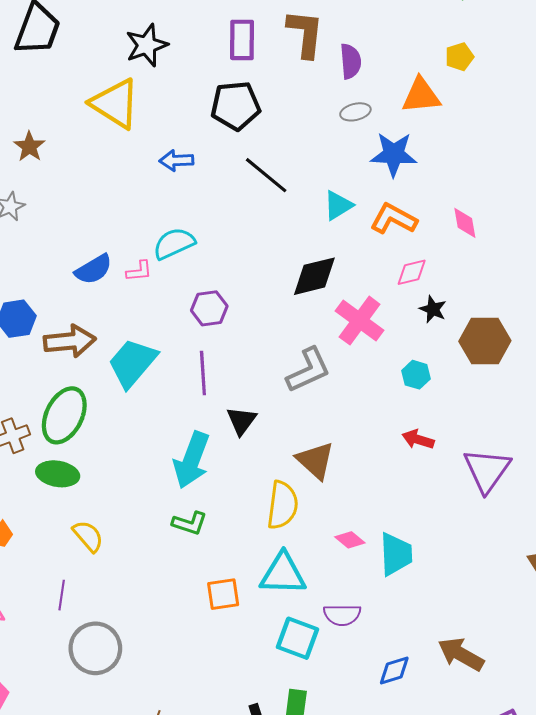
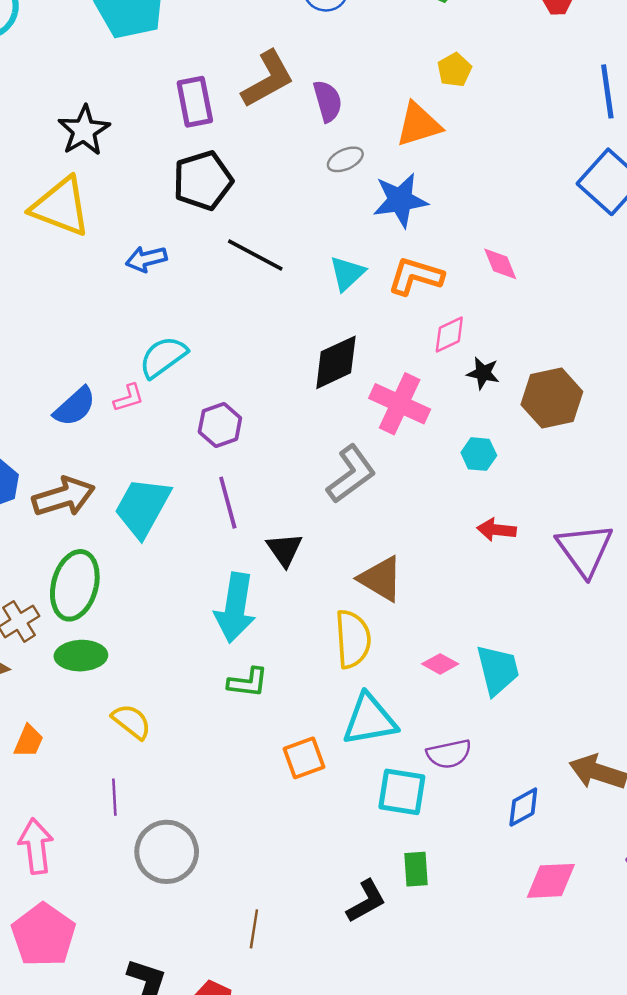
brown L-shape: (305, 34) -> (268, 79), turned 66

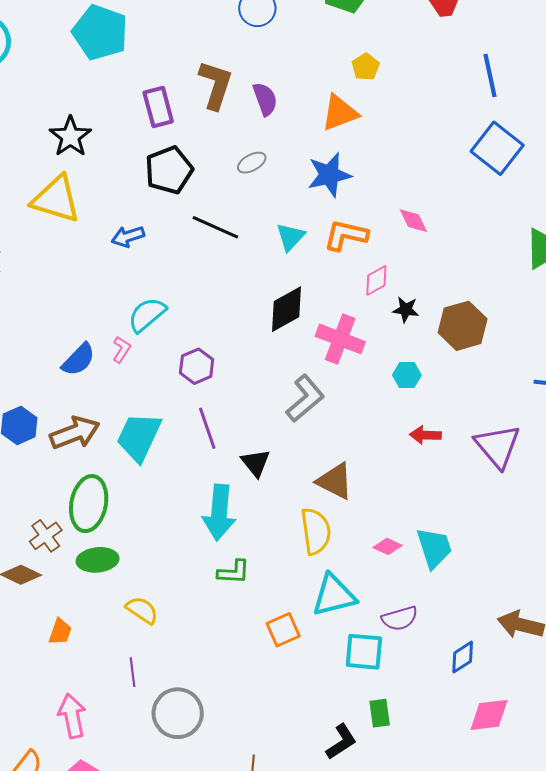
brown L-shape: (268, 79) -> (216, 85), turned -39
gray ellipse: (345, 159) -> (252, 163), moved
pink L-shape: (129, 398) -> (122, 349), turned -36

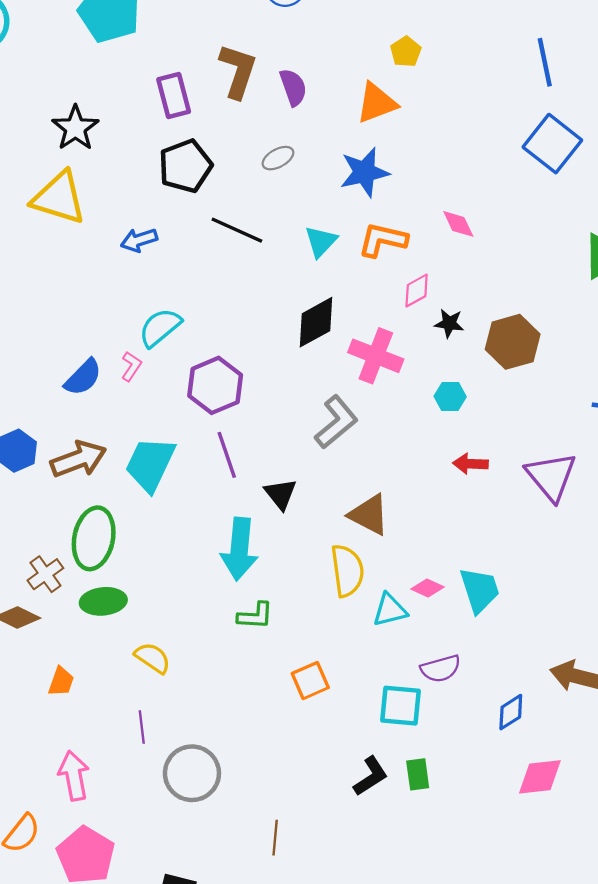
purple hexagon: (197, 366) -> (215, 385), size x1.4
cyan triangle: (334, 595) -> (390, 610), moved, size x0.7
black L-shape: (341, 742) -> (371, 776), moved

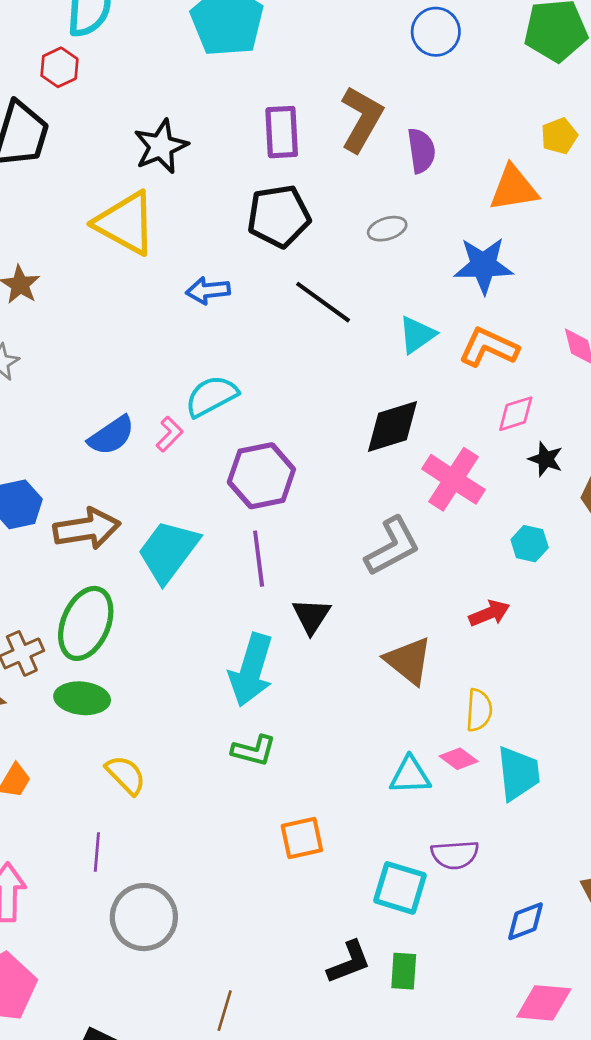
red arrow: (470, 464) -> (489, 613), moved, turned 144
yellow semicircle: (347, 571) -> (479, 710), moved, size x0.7

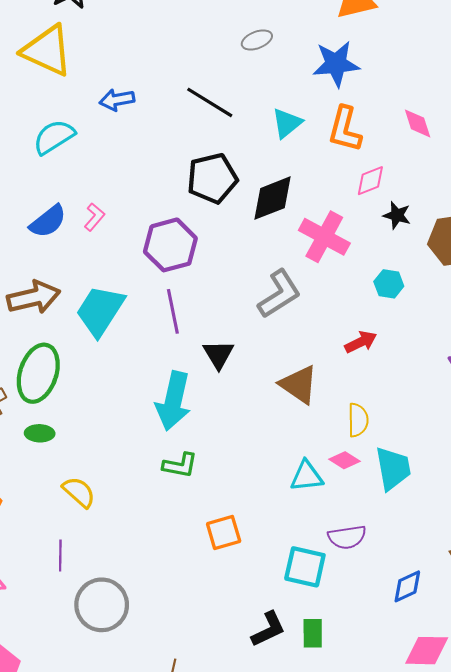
black pentagon: (279, 216) -> (212, 178), moved
orange L-shape: (489, 347) -> (345, 129), turned -96
cyan semicircle: (211, 396) -> (54, 137), moved
green ellipse: (82, 698) -> (40, 433), size x0.7

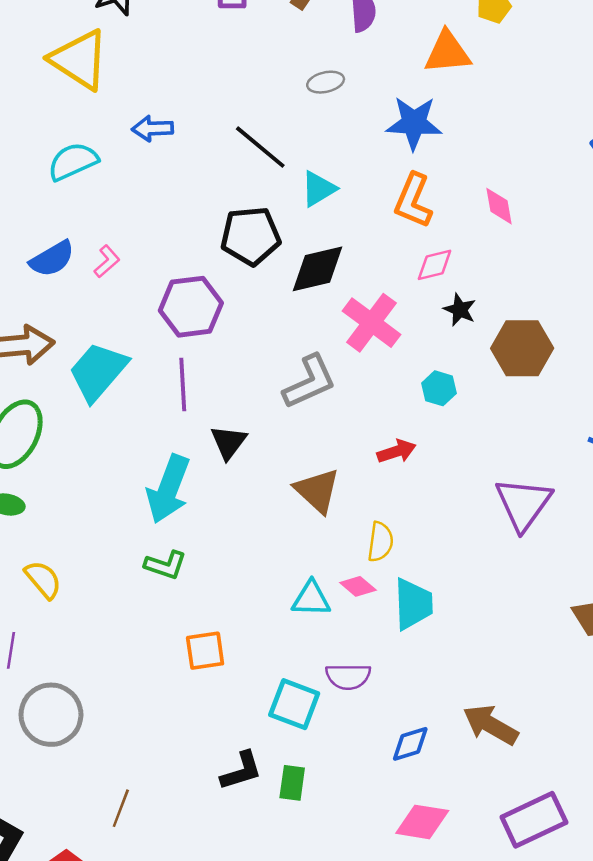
cyan triangle: (287, 123) -> (318, 189), moved

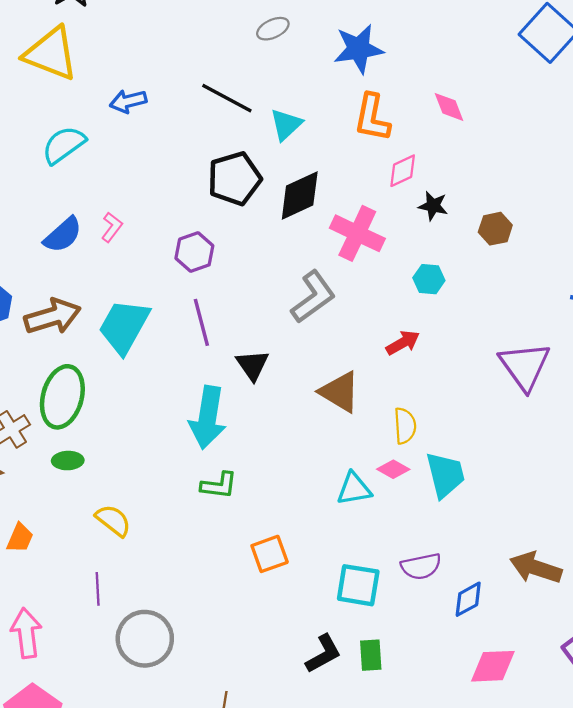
purple hexagon: (191, 307) -> (194, 252), size x0.7
brown hexagon: (522, 348) -> (495, 229), size x0.6
purple semicircle: (348, 676) -> (421, 566), moved

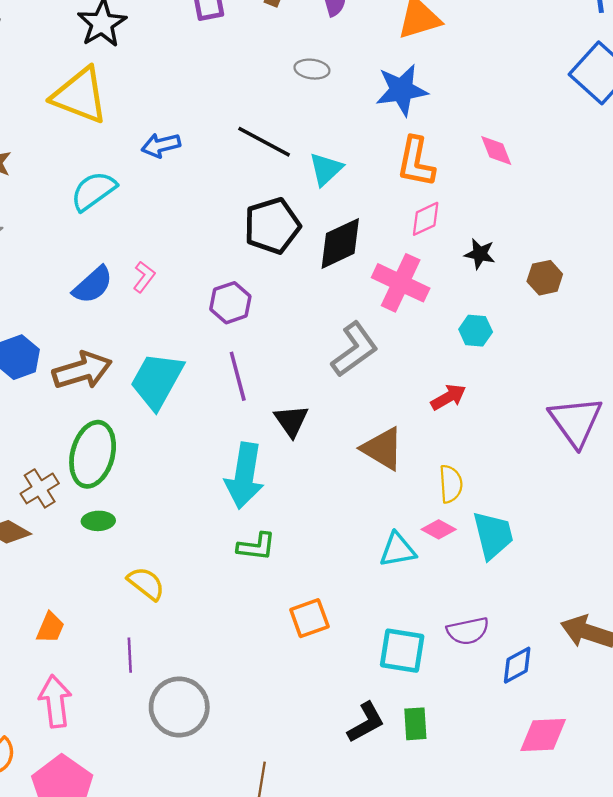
gray ellipse: (273, 29) -> (312, 69), turned 32
pink diamond: (403, 171) -> (426, 219), moved
orange trapezoid: (20, 538) -> (50, 628), moved

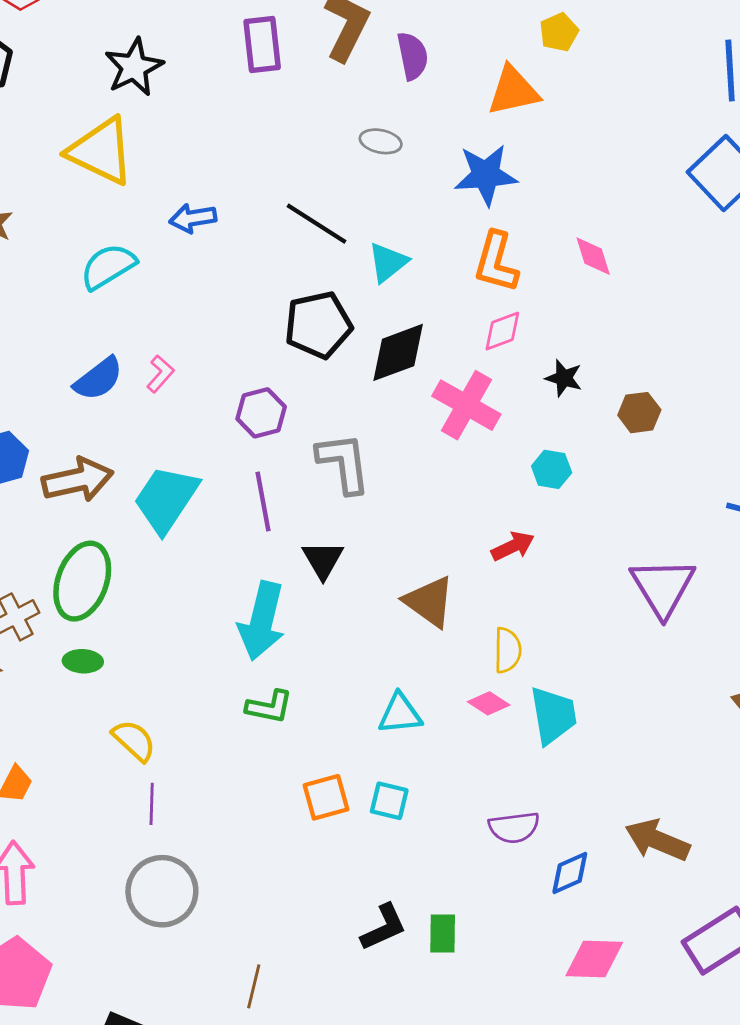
gray L-shape: (355, 349) -> (344, 463), moved, turned -66
cyan triangle: (398, 550) -> (400, 714), moved
cyan square: (402, 651) -> (389, 801), moved, size x0.7
purple line: (130, 655) -> (152, 804), moved

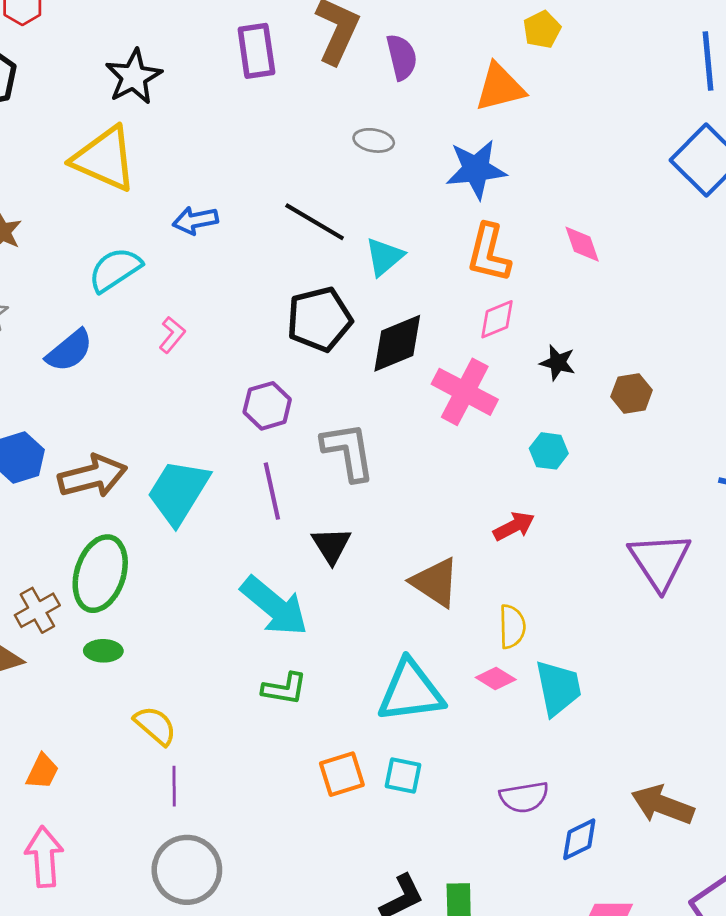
pink L-shape: (160, 374) -> (172, 335), moved
blue semicircle: (98, 379) -> (69, 351), moved
cyan arrow: (262, 621) -> (274, 606), turned -62
cyan triangle: (400, 714) -> (411, 691), size x1.6

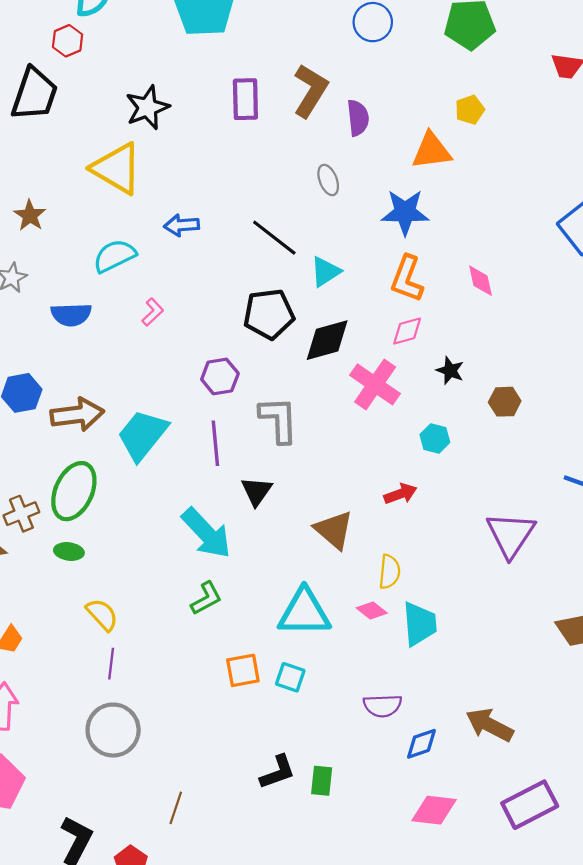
gray ellipse: (374, 140) -> (328, 180), turned 52
blue semicircle: (69, 351) -> (71, 315), turned 30
green L-shape: (284, 689) -> (206, 598), turned -45

